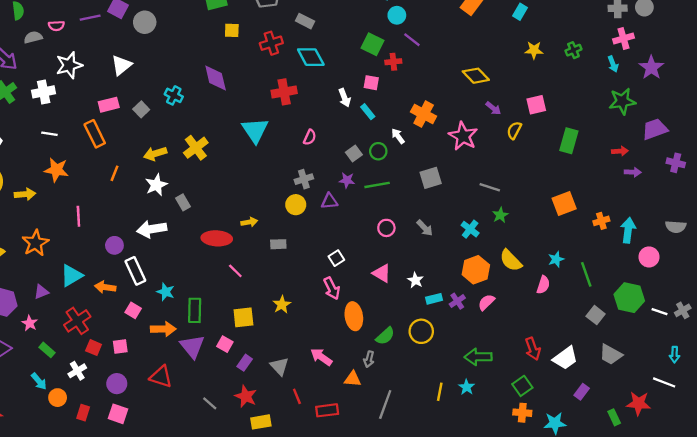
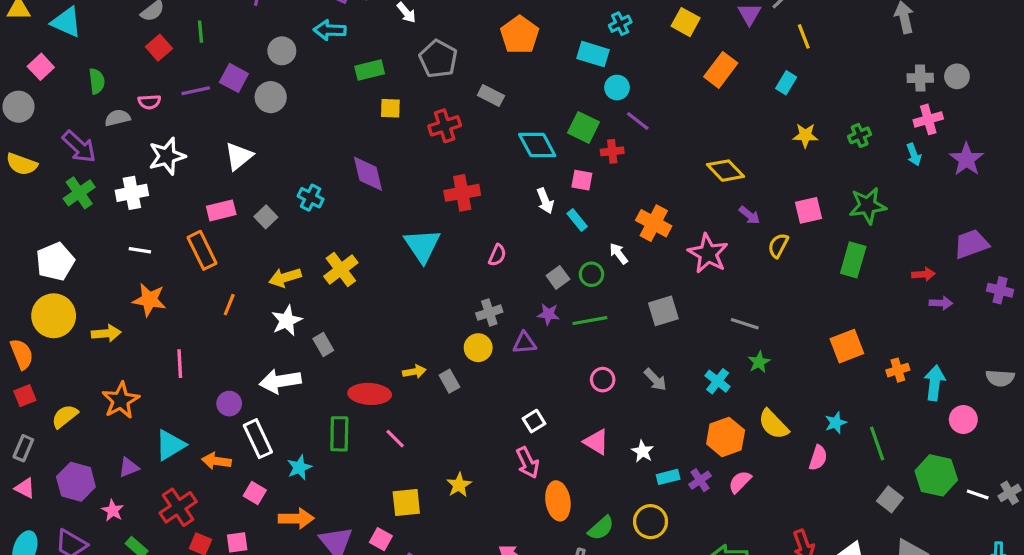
cyan diamond: (311, 57) -> (537, 145), moved
green star: (622, 101) -> (868, 206), moved
gray rectangle: (278, 244) -> (449, 381), moved, turned 63
cyan star: (166, 292) -> (299, 467), turned 30
green rectangle: (195, 310) -> (339, 434), moved

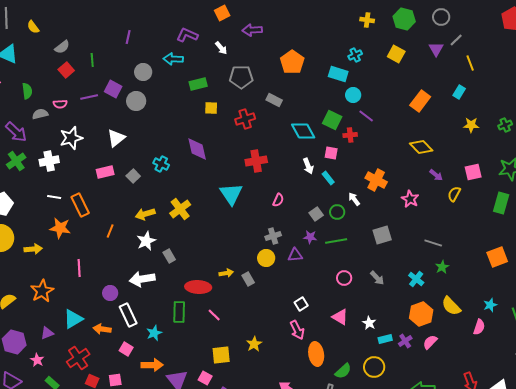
gray pentagon: (438, 59) -> (241, 77), turned -30
orange rectangle: (721, 70) -> (420, 101), moved
orange rectangle: (202, 250) -> (80, 205), moved
pink star: (708, 254) -> (410, 199), size x0.7

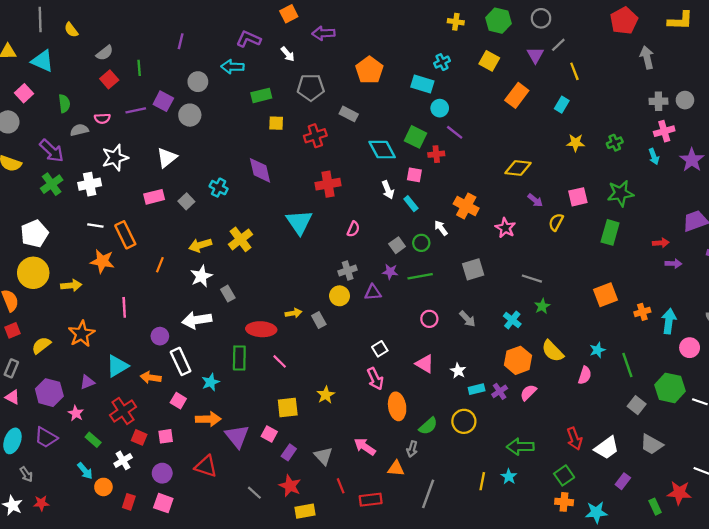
orange rectangle: (420, 101) -> (517, 95), moved
yellow diamond: (421, 147) -> (518, 168), turned -40

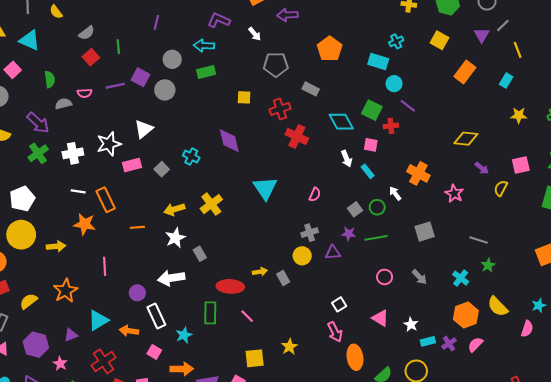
green rectangle: (261, 95) -> (206, 72), moved
white star: (115, 158) -> (109, 144), moved
red cross: (328, 184) -> (297, 136), moved, turned 35
orange line: (160, 265) -> (137, 227), turned 64

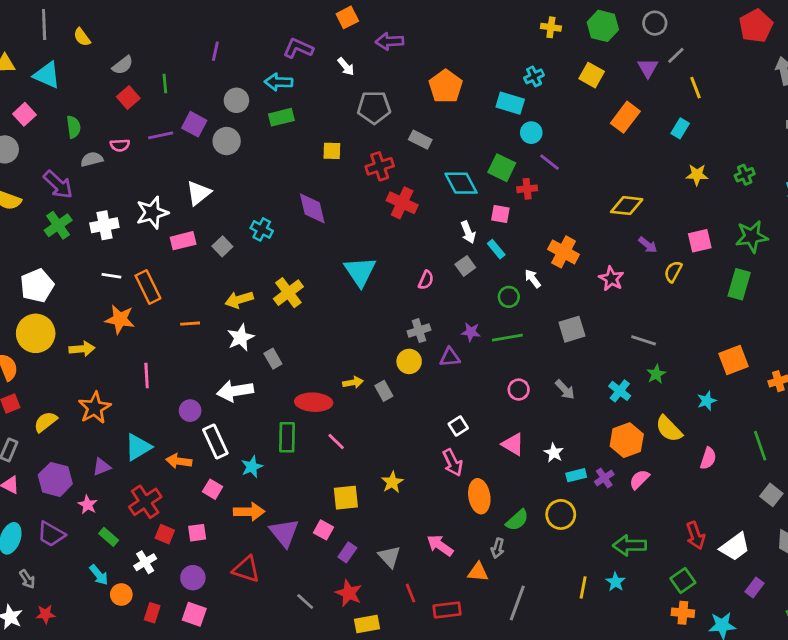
gray square: (355, 209) -> (465, 266), moved
cyan star: (539, 305) -> (707, 401), moved

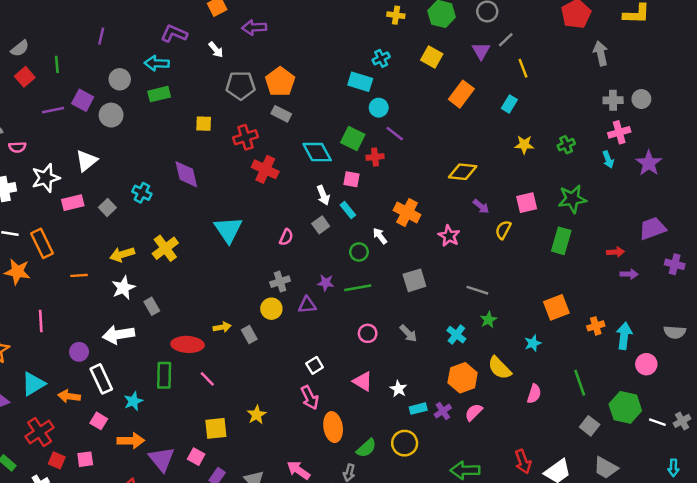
orange pentagon: (446, 86) -> (280, 82), moved
pink semicircle: (120, 145) -> (17, 147), moved

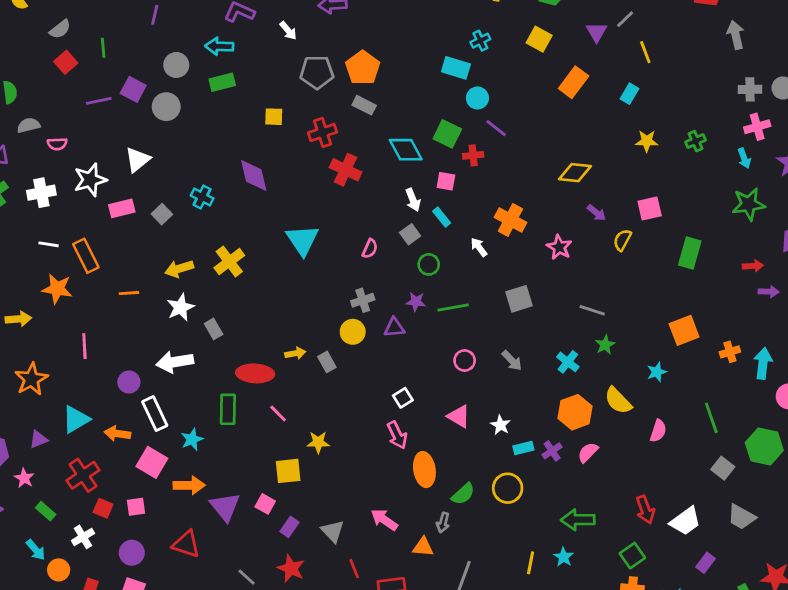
green star: (572, 199) -> (749, 204), moved
green circle: (359, 252) -> (429, 264), moved
yellow star: (257, 415) -> (318, 442), moved, turned 30
pink square: (99, 421) -> (152, 462), size x1.5

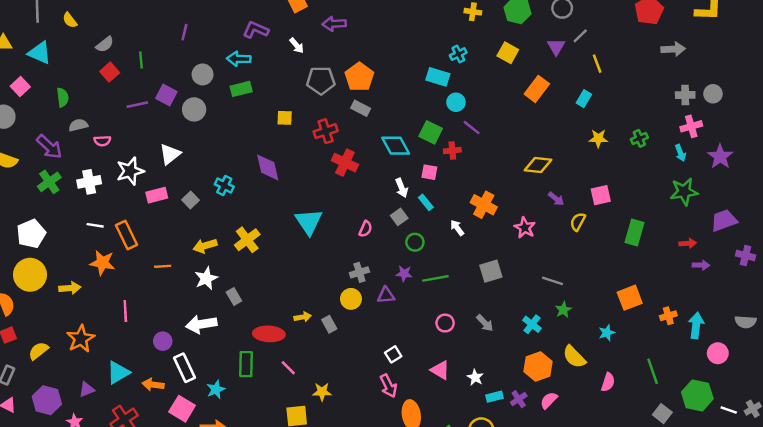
gray arrow: (736, 35) -> (673, 49), turned 100

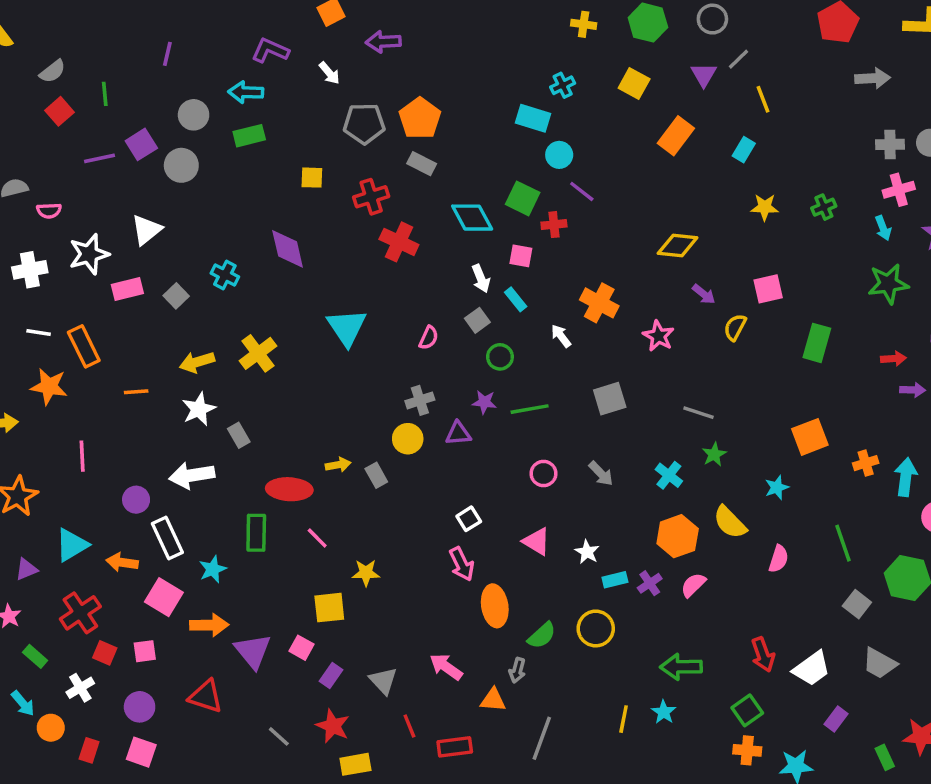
purple square: (166, 95) -> (141, 144), turned 30

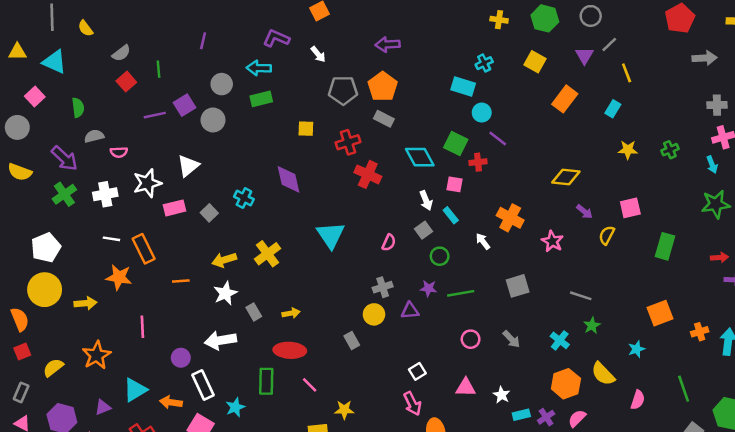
purple arrow: (383, 42) -> (388, 44), moved
yellow arrow: (338, 465) -> (291, 313), moved
pink triangle: (537, 541) -> (466, 387), turned -30

